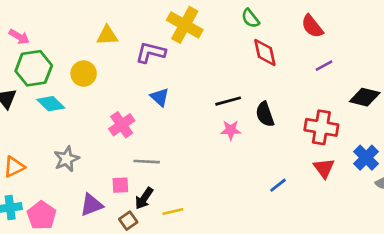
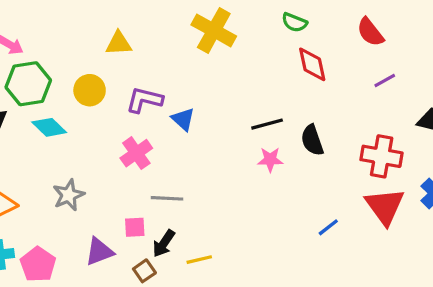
green semicircle: (250, 18) -> (294, 22), turned -30
purple L-shape: (151, 52) -> (144, 100), moved
red triangle: (324, 168) -> (385, 206), size x1.5

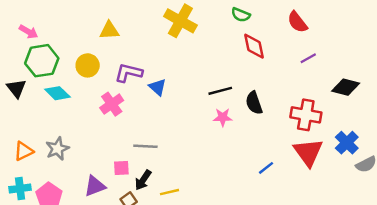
pink cross: (136, 153) -> (112, 104), moved
gray star: (69, 195) -> (57, 149), moved

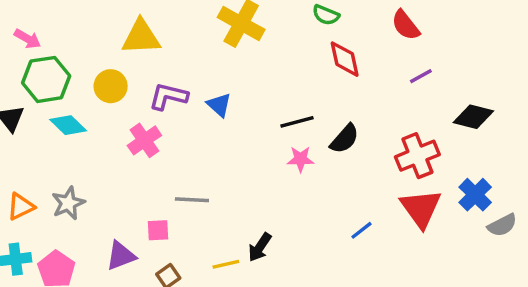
yellow triangle: (109, 30) -> (141, 37), size x1.4
blue triangle: (158, 87) -> (219, 105), moved
black semicircle: (254, 103) -> (345, 139), turned -120
red cross: (306, 115) -> (417, 156), turned -32
black arrow: (143, 180) -> (260, 247), moved

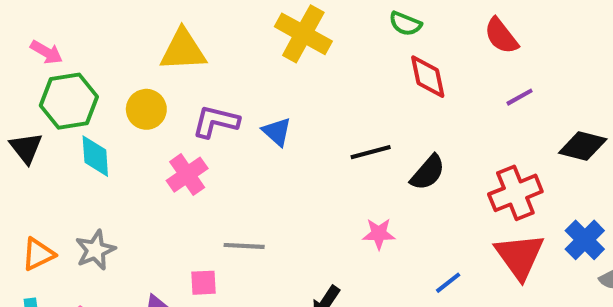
cyan diamond: (68, 125) -> (95, 156), turned 42
pink star: (300, 159) -> (379, 234), moved

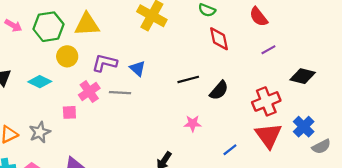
green hexagon: (69, 101) -> (49, 27), moved
cyan diamond: (95, 156) -> (40, 82), turned -60
gray line: (244, 246) -> (120, 93), moved
pink square: (203, 283) -> (69, 112), moved

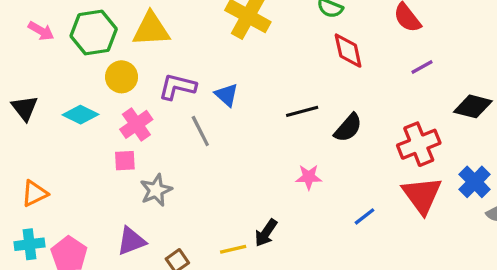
pink cross: (89, 92) -> (136, 124), moved
gray line: (120, 93) -> (200, 131), turned 60
gray star: (40, 132) -> (156, 190), moved

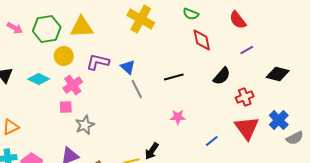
black semicircle: (348, 128) -> (222, 76), moved
gray line: (200, 131) -> (137, 89), moved
red cross: (419, 144) -> (245, 97), size x0.7

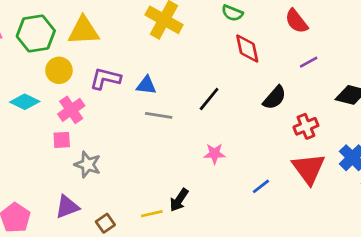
blue triangle: (128, 67) -> (146, 85), turned -35
black line: (174, 77) -> (209, 99), turned -36
gray line: (137, 89) -> (159, 115), turned -54
gray star: (85, 125) -> (88, 165), turned -30

